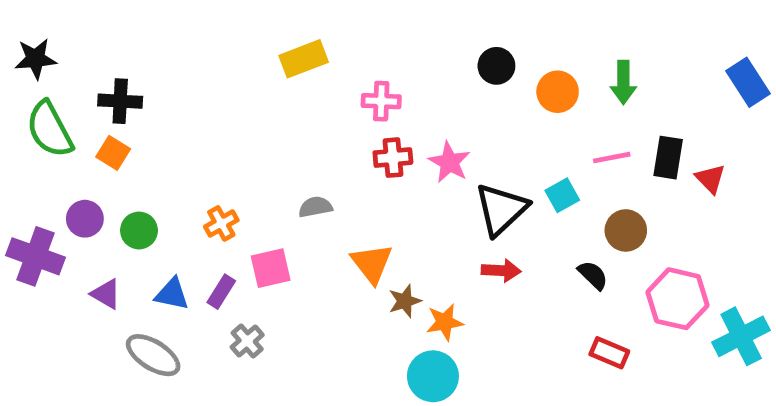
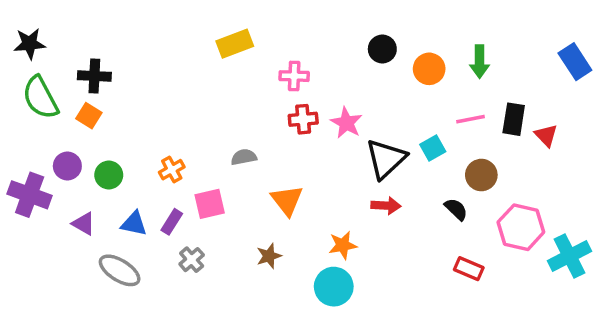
brown star: (405, 301) -> (269, 256), moved

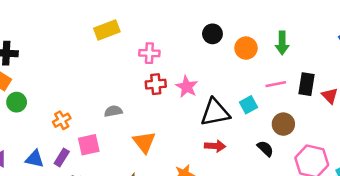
black triangle: (386, 159) -> (215, 112), turned 32
green circle: (109, 175) -> (17, 102), moved

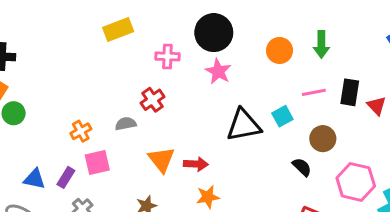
black circle: (212, 34) -> (214, 33), moved, size x1.6
red cross: (156, 84) -> (153, 100), moved, turned -30
pink star: (187, 87) -> (218, 71), moved
orange cross: (62, 120) -> (81, 131), moved
red arrow: (215, 146) -> (196, 164), moved

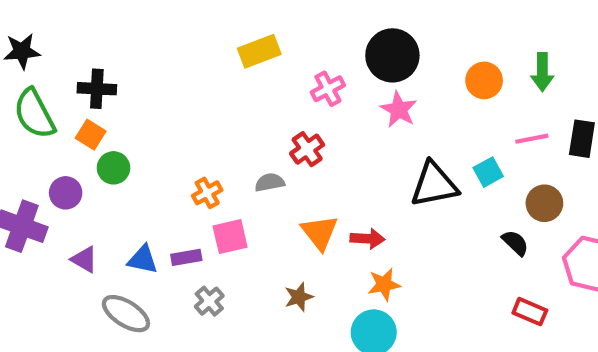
pink cross: (167, 56) -> (328, 89), turned -30
purple rectangle: (66, 177) -> (186, 257), turned 48

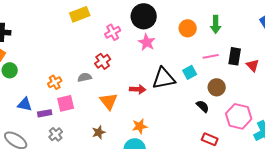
red arrow: (367, 239) -> (138, 89), moved
blue triangle: (143, 259) -> (25, 104), moved

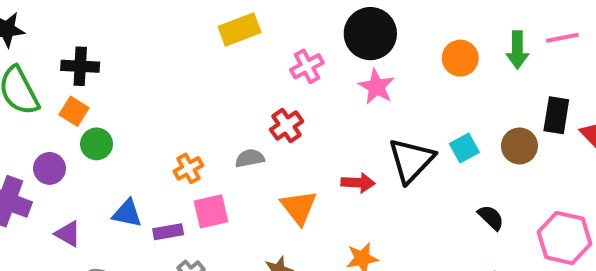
pink line: (211, 56) -> (562, 38), moved
black triangle: (164, 78) -> (411, 160), turned -35
brown circle: (217, 87) -> (519, 146), moved

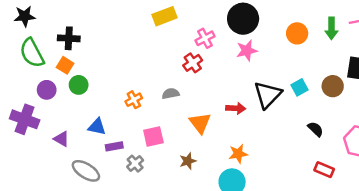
pink star: (376, 87) -> (247, 51), turned 30
red cross: (287, 126) -> (193, 63), moved
purple circle: (50, 168) -> (47, 90), moved
pink square: (211, 211) -> (153, 137), moved
purple rectangle: (168, 232) -> (114, 146), moved

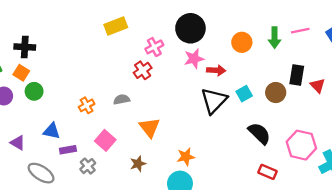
red arrow: (236, 108) -> (216, 70), moved
black semicircle: (315, 129) -> (259, 133), size x1.5
pink square: (153, 137) -> (105, 140), turned -36

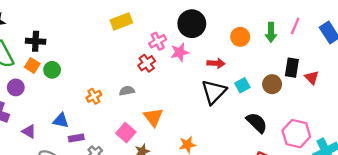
pink line: (300, 31) -> (295, 26), turned -56
pink star: (194, 59) -> (180, 52), moved
green circle: (34, 91) -> (52, 70), moved
pink square: (105, 140) -> (126, 133), moved

